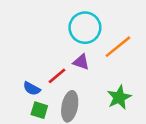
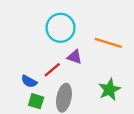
cyan circle: (85, 28) -> (60, 28), moved
orange line: (118, 47) -> (108, 43), turned 56

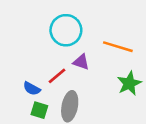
green star: (109, 90) -> (129, 83), moved

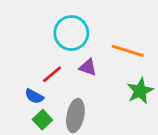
red line: (57, 76) -> (52, 74), moved
green square: (39, 110) -> (42, 120), turned 30

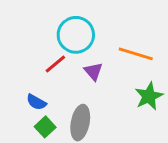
purple triangle: (88, 67) -> (93, 71), turned 30
red line: (52, 74) -> (55, 64), moved

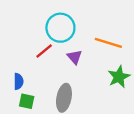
blue semicircle: (36, 102) -> (18, 81), moved, turned -119
green square: (45, 127) -> (27, 101), moved, turned -35

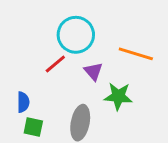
green star: (119, 77) -> (118, 96), moved, turned 30

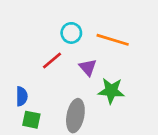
cyan circle: (76, 35) -> (71, 33), size x0.6
orange line: (136, 54) -> (113, 40), moved

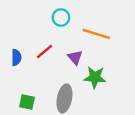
cyan circle: (71, 33) -> (61, 18), moved
blue semicircle: (22, 96) -> (16, 57), moved

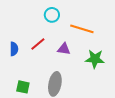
purple triangle: (75, 57) -> (64, 49), turned -40
green star: (95, 77) -> (95, 59), moved

